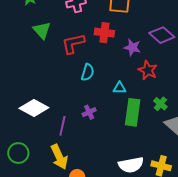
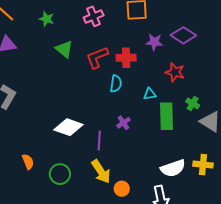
red cross: (104, 33) -> (126, 58), moved
purple star: (132, 47) -> (154, 42), moved

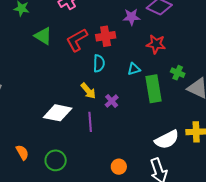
yellow arrow: (101, 171) -> (88, 91), moved, size x0.7

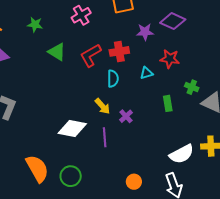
cyan triangle: (134, 69) -> (146, 73), moved
green rectangle: (153, 89) -> (168, 103), size x0.6
orange semicircle: (22, 152) -> (37, 169), size x1.8

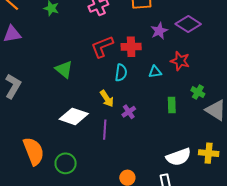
purple star: (145, 32) -> (159, 31), turned -30
green triangle: (57, 52) -> (64, 69), moved

